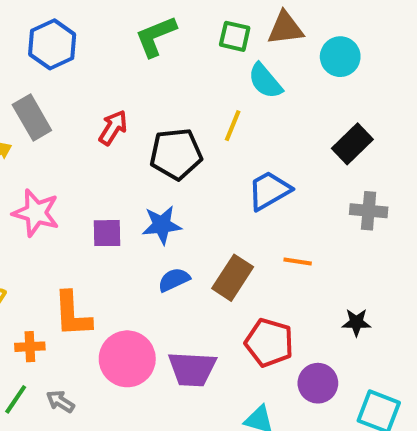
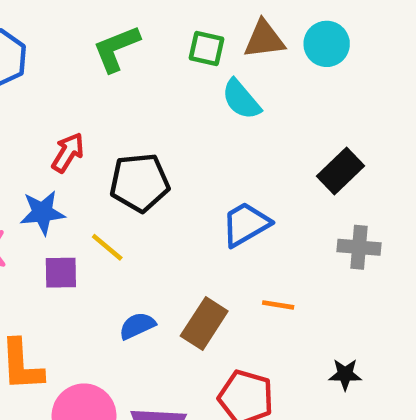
cyan circle: (340, 57) -> (327, 44), moved
yellow line: (233, 126) -> (107, 247), moved, turned -72
blue star: (162, 225) -> (42, 213), moved

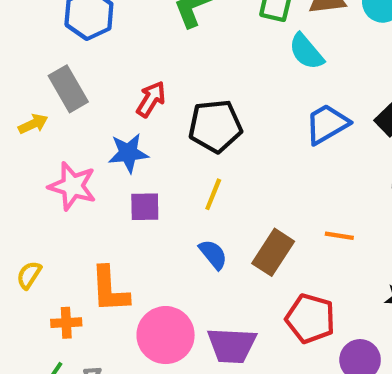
blue trapezoid: (246, 224) -> (327, 124), moved
yellow line: (107, 247) -> (213, 194), moved, turned 72
blue semicircle: (137, 326) -> (213, 254), turned 76

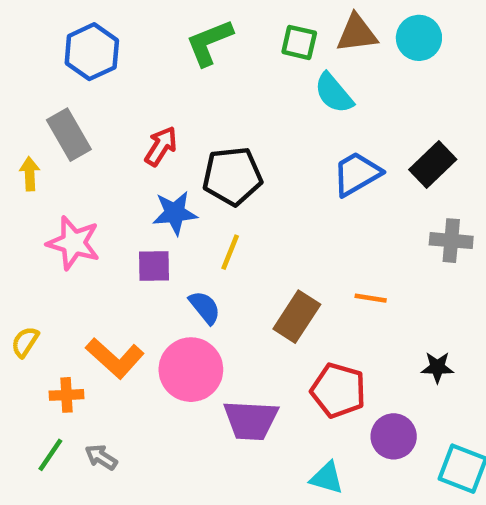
yellow arrow: (33, 124) -> (30, 174), turned -68
blue star: (128, 153) -> (175, 213), moved
blue semicircle: (213, 254) -> (205, 307), moved
orange L-shape: (110, 290) -> (115, 358), turned -45
pink circle: (166, 335) -> (191, 370), moved

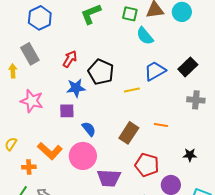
black pentagon: (232, 176) -> (101, 72), turned 30
yellow line: (230, 252) -> (132, 90), moved, turned 56

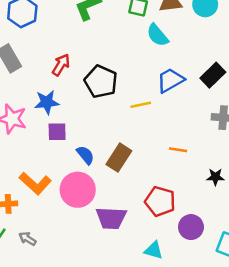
blue star: (76, 88) -> (47, 102), moved
brown rectangle: (129, 133) -> (119, 158), moved
black star: (190, 155) -> (215, 177), moved

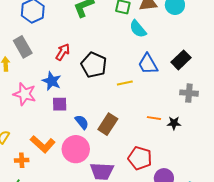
blue trapezoid: (170, 80) -> (148, 64), turned -90
blue star: (47, 102) -> (52, 81), turned 30
black star: (215, 177) -> (174, 123), moved

